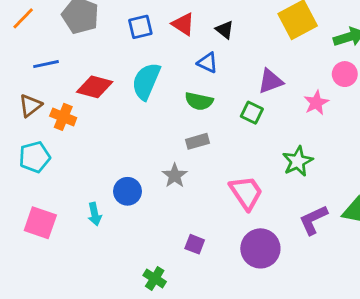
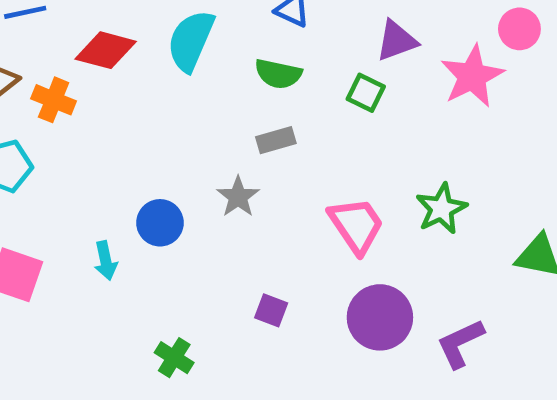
pink star: (316, 103) -> (472, 76), size x1.5
green star: (298, 161) -> (441, 209), moved
purple L-shape: (313, 220) -> (460, 343), moved
green cross: (155, 278) -> (174, 358), moved

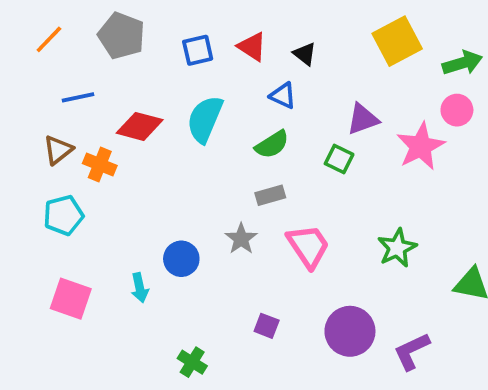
green semicircle: (278, 74) -> (272, 145), turned -44
pink trapezoid: (356, 225) -> (308, 246), moved

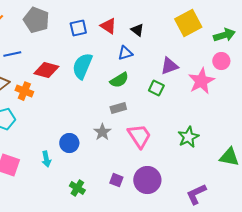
blue triangle: (283, 96) -> (125, 53), turned -42
purple circle: (350, 331) -> (147, 180), moved
green cross: (192, 362) -> (77, 188), moved

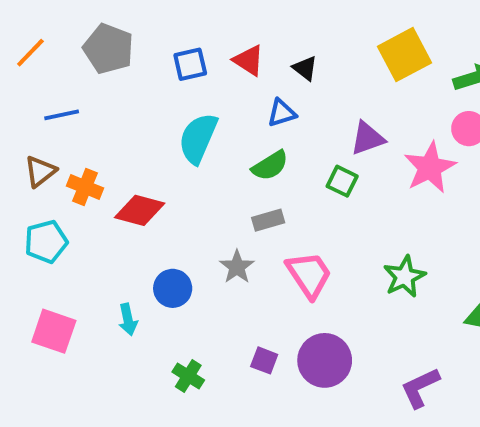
red diamond: (46, 70) -> (140, 210), moved

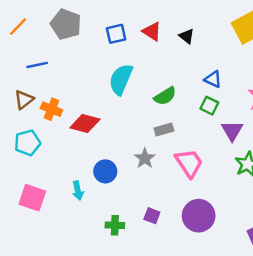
blue triangle: (282, 113) -> (213, 79), moved, turned 42
purple triangle: (367, 138) -> (232, 131), moved, turned -40
purple square: (264, 360) -> (152, 216), moved
green cross: (188, 376) -> (115, 225), turned -30

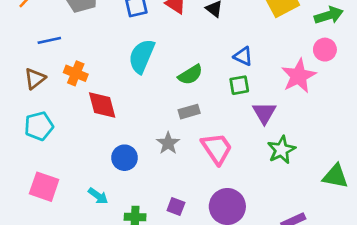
green square: (209, 106) -> (239, 85), turned -36
orange cross: (51, 109) -> (76, 73), moved
red diamond: (85, 124) -> (102, 105), turned 60
cyan arrow: (78, 191) -> (98, 196), moved, turned -42

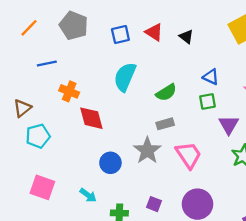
brown triangle: (35, 79) -> (22, 108), moved
gray star: (168, 143) -> (147, 151), size x1.4

